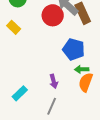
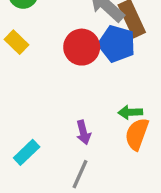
red circle: (53, 15) -> (82, 47), moved
blue pentagon: (74, 49) -> (117, 44), moved

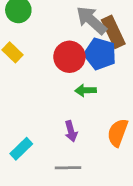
green arrow: (130, 112) -> (86, 90), moved
gray line: (80, 174) -> (68, 168), turned 65

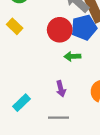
blue pentagon: (100, 54) -> (84, 27), turned -30

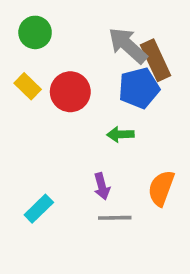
red circle: (60, 30) -> (70, 92), moved
gray line: (59, 118) -> (115, 218), moved

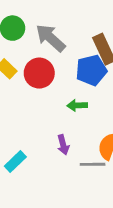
gray arrow: (128, 45) -> (50, 38), moved
gray line: (115, 218) -> (93, 164), moved

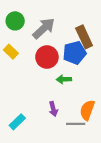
gray arrow: (50, 38) -> (44, 28), turned 95
red circle: (39, 73) -> (47, 57), moved

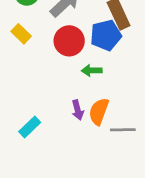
orange semicircle: (87, 110) -> (99, 111), moved
gray line: (76, 124) -> (123, 130), moved

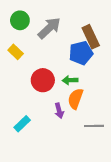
red circle: (69, 41) -> (43, 80), moved
orange semicircle: (99, 111) -> (75, 99), moved

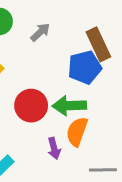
gray arrow: (49, 28) -> (40, 32), size x0.6
green arrow: (70, 80) -> (69, 106), size x1.5

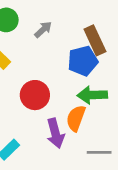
green arrow: (69, 106) -> (92, 95), moved
purple arrow: (54, 148) -> (55, 133), size x1.5

